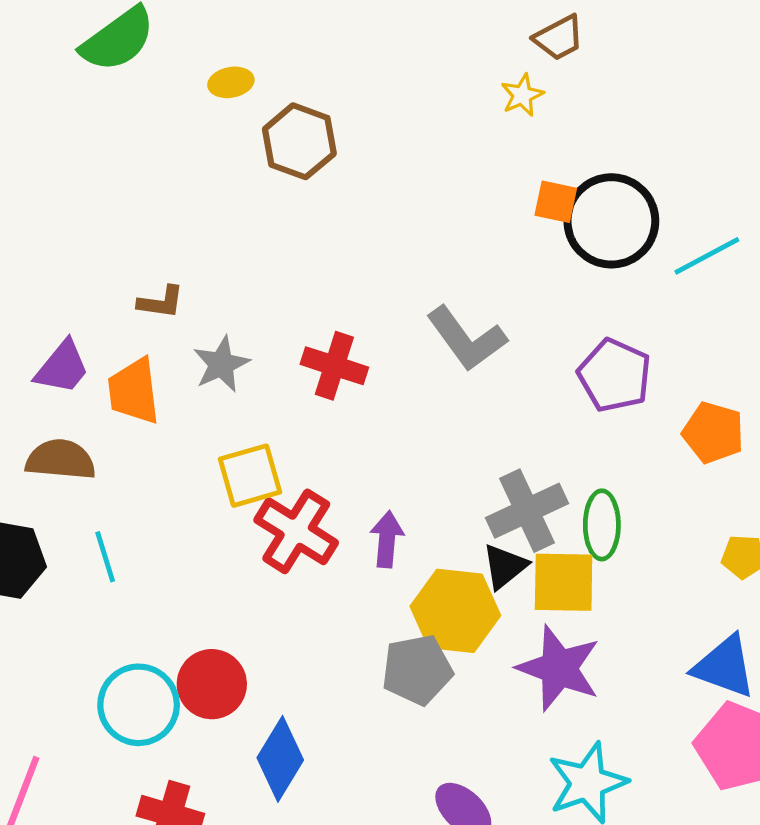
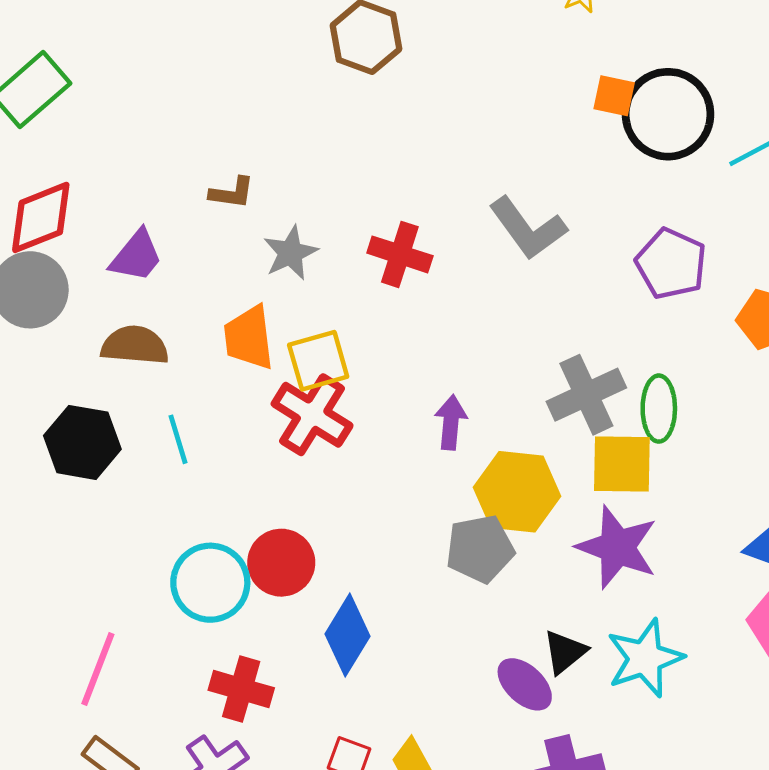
orange trapezoid: (134, 391) -> (249, 338), moved
red cross: (296, 531) -> (312, 415), moved
black triangle: (505, 566) -> (565, 652), moved

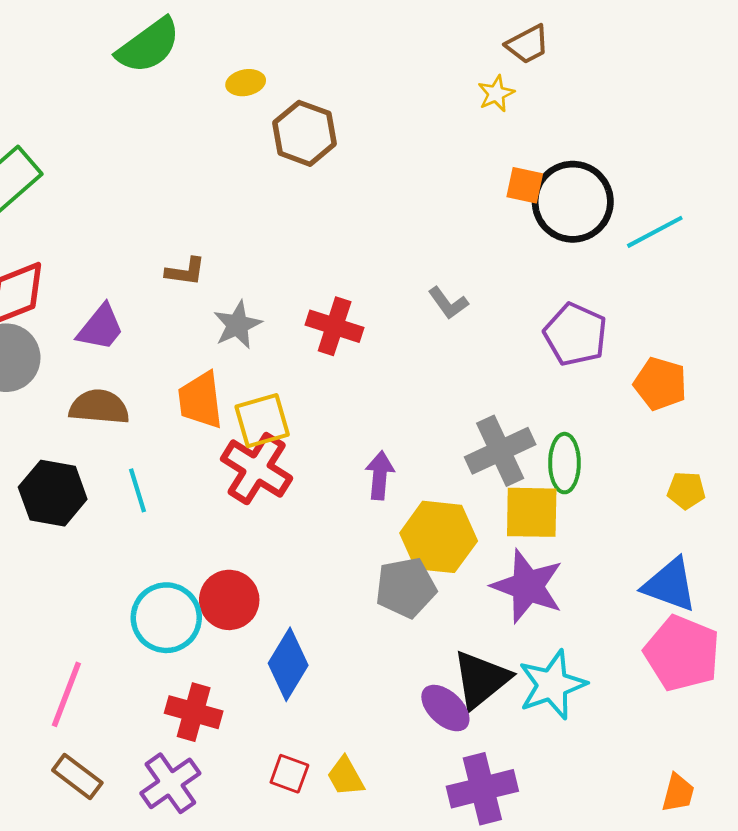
gray L-shape: (528, 228) -> (448, 303), size x0.6
black triangle: (565, 652) -> (481, 679), size x1.5

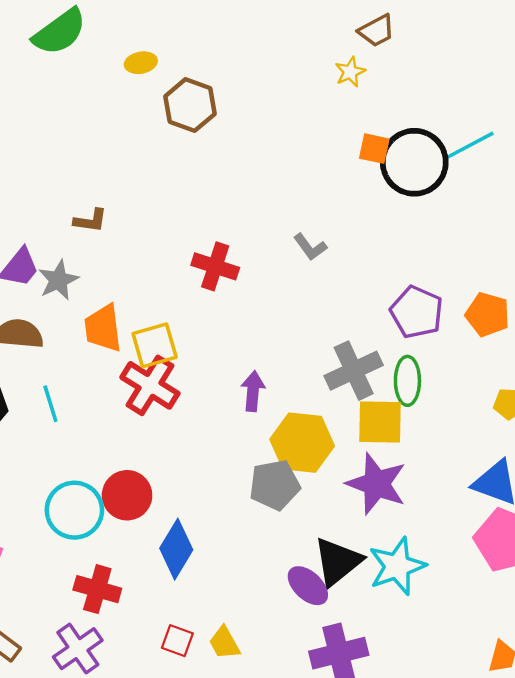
cyan line: (655, 232) -> (470, 145), moved
gray star: (237, 325) -> (58, 280), moved
purple pentagon: (575, 334) -> (417, 312), moved

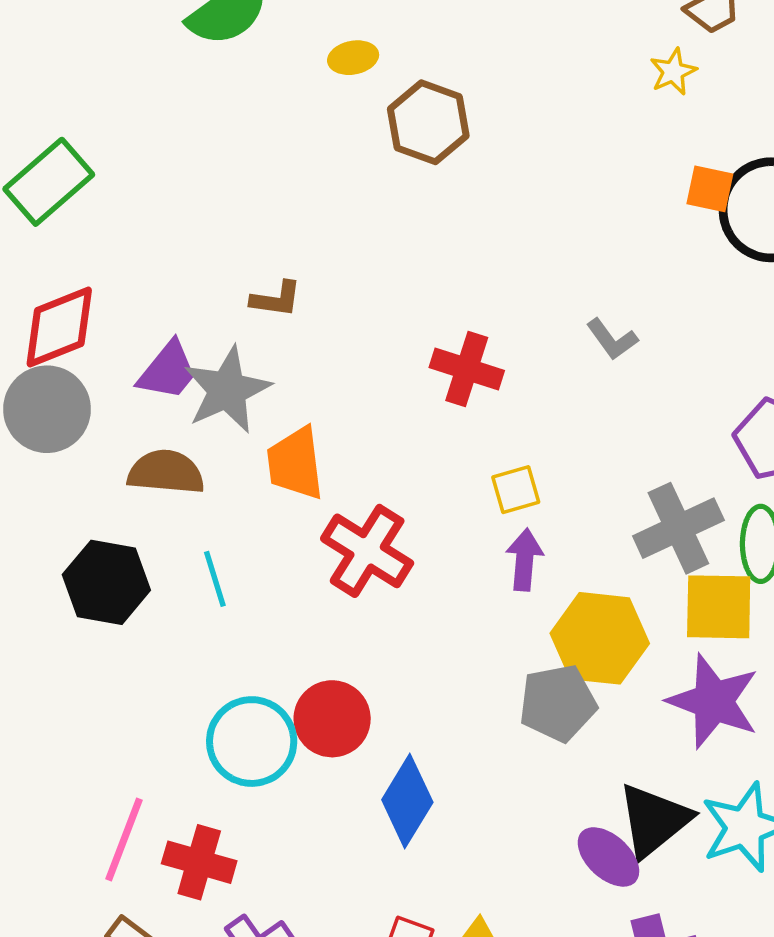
gray star: (58, 280) -> (227, 390), size x1.4
yellow square: (155, 345) -> (516, 490), moved, size x0.7
red cross: (97, 589) -> (199, 862), moved

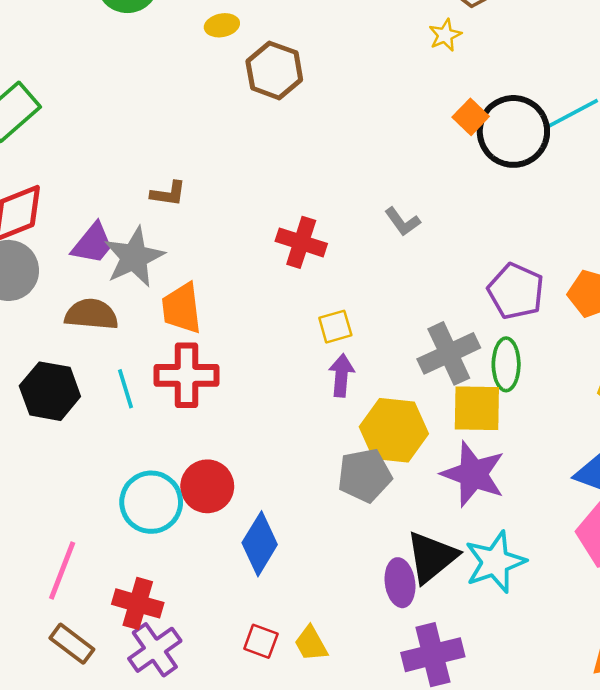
orange square: (710, 189) -> (471, 117), turned 32
red cross: (367, 551) -> (187, 375), moved, turned -32
purple ellipse: (608, 857) -> (400, 583), turned 39
red cross: (199, 862) -> (138, 603), moved

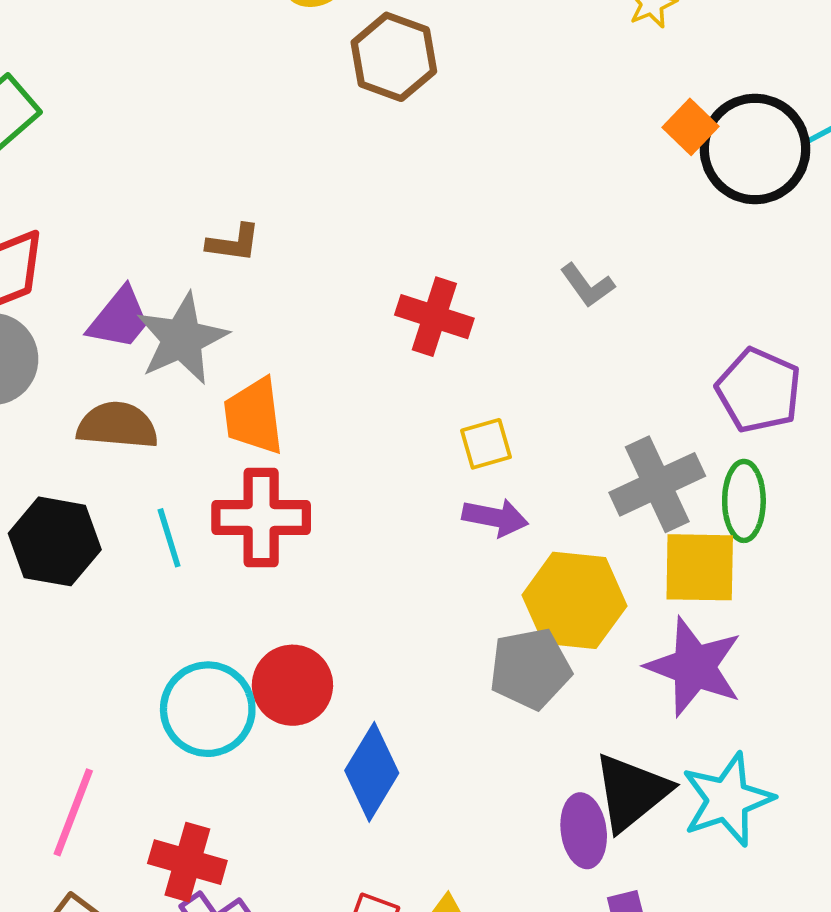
purple arrow: (341, 375) -> (495, 518), turned 96

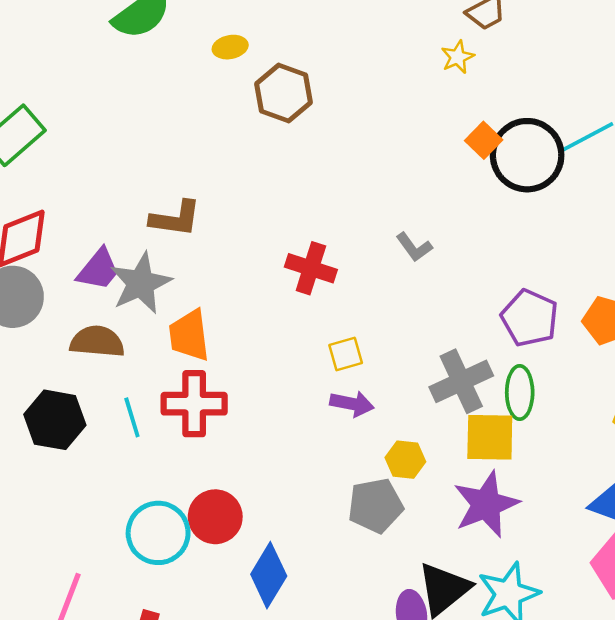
brown L-shape: (234, 243) -> (175, 219), size x1.4
yellow hexagon: (574, 600) -> (405, 460), size x0.6
purple star: (694, 667) -> (486, 504), turned 30

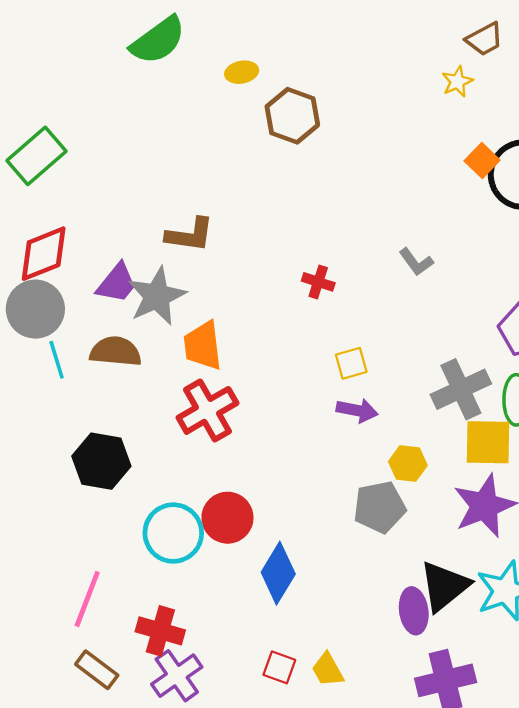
red cross: (311, 268) -> (318, 282), size x0.7
red cross: (194, 404) -> (207, 410), turned -30
cyan line: (132, 417) -> (57, 360), moved
black hexagon: (55, 420) -> (101, 461), moved

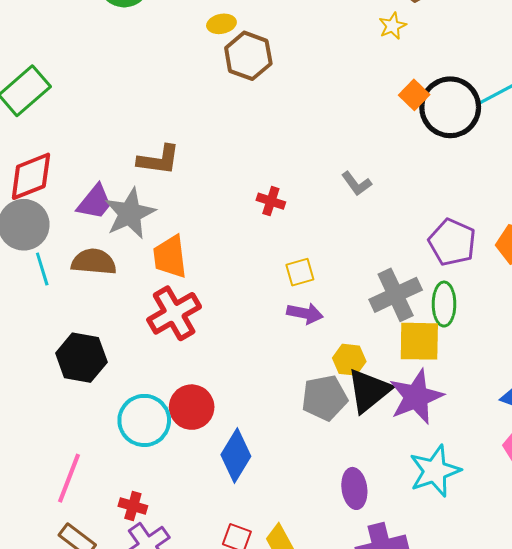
yellow ellipse: (242, 72) -> (221, 24), moved
black triangle: (444, 586) -> (369, 391), moved
red cross: (160, 631) -> (133, 506), size x0.7

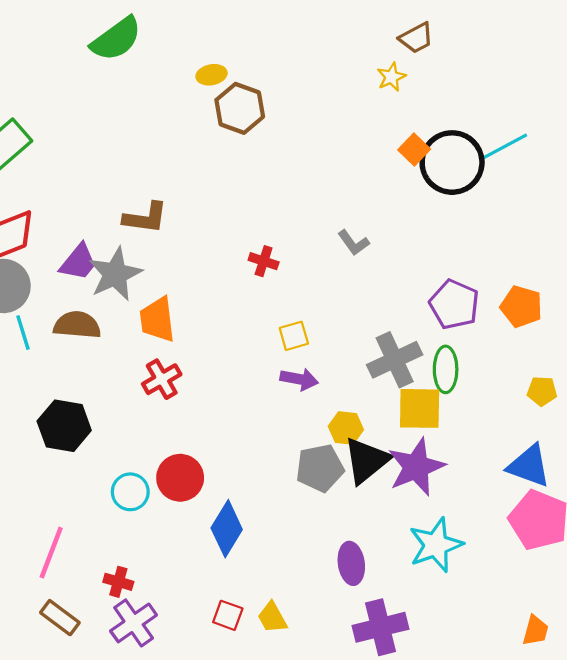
red cross: (174, 313) -> (162, 379), size x0.7
cyan circle: (144, 420) -> (130, 492), size x0.7

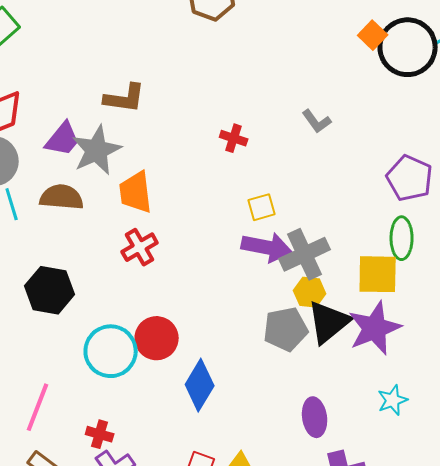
gray cross: (395, 360) -> (305, 254), moved
purple arrow: (299, 379) -> (267, 247), size x1.4
cyan circle: (130, 492) -> (111, 351), size x1.5
cyan star: (436, 545) -> (393, 400), size x0.6

